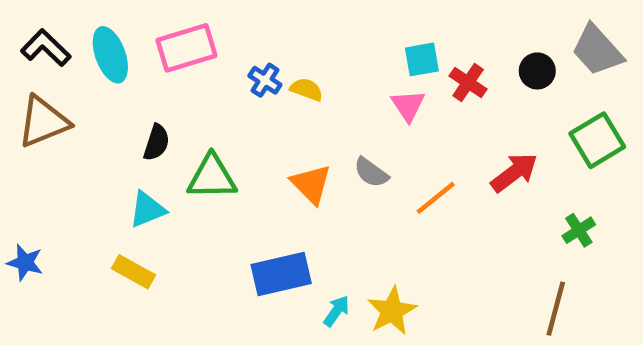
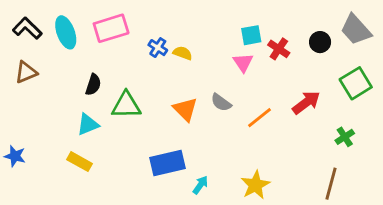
brown triangle: (43, 122) -> (26, 72), size x0.7
yellow star: (392, 311) -> (255, 185), moved

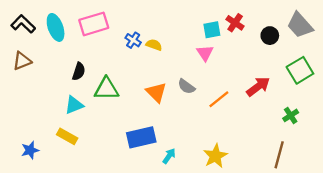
red cross: (279, 49) -> (235, 23), moved
blue star: (15, 156) -> (30, 150), moved, turned -30

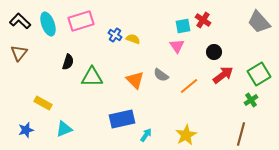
black circle: (270, 36) -> (214, 52), moved
brown triangle: (22, 61) -> (19, 53), turned -30
green square: (300, 70) -> (259, 74), moved
cyan triangle: (74, 105) -> (64, 129), moved
yellow rectangle: (67, 136) -> (43, 103), moved

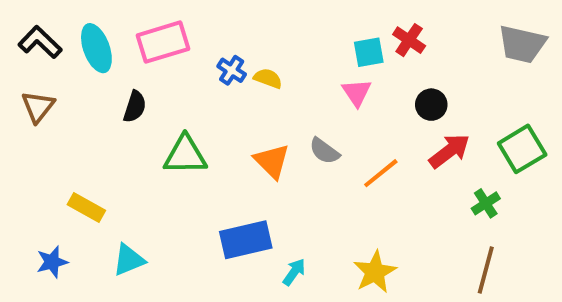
gray trapezoid: (259, 22) -> (522, 44), turned -35
black semicircle: (68, 62) -> (135, 107), moved
green cross: (251, 100) -> (486, 203), moved

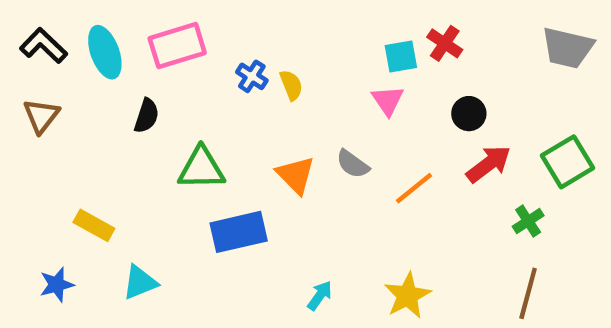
yellow semicircle: (268, 78) -> (291, 85), turned 48
blue rectangle: (246, 240) -> (239, 232), moved

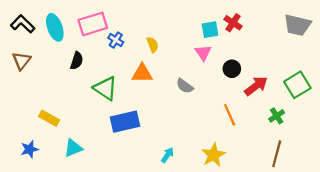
blue cross: (252, 76) -> (116, 40), moved
black circle: (469, 114) -> (232, 69), moved
green triangle: (201, 168) -> (105, 88), turned 35
orange triangle: (296, 175) -> (142, 73), moved, turned -45
orange line: (414, 188) -> (230, 115), moved, turned -75

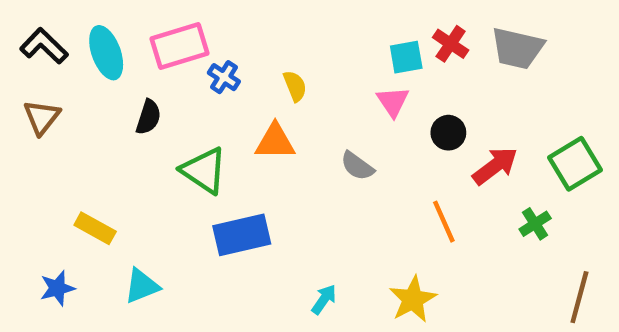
gray trapezoid: (297, 25) -> (517, 48), moved
brown line: (277, 154) -> (579, 297), moved

